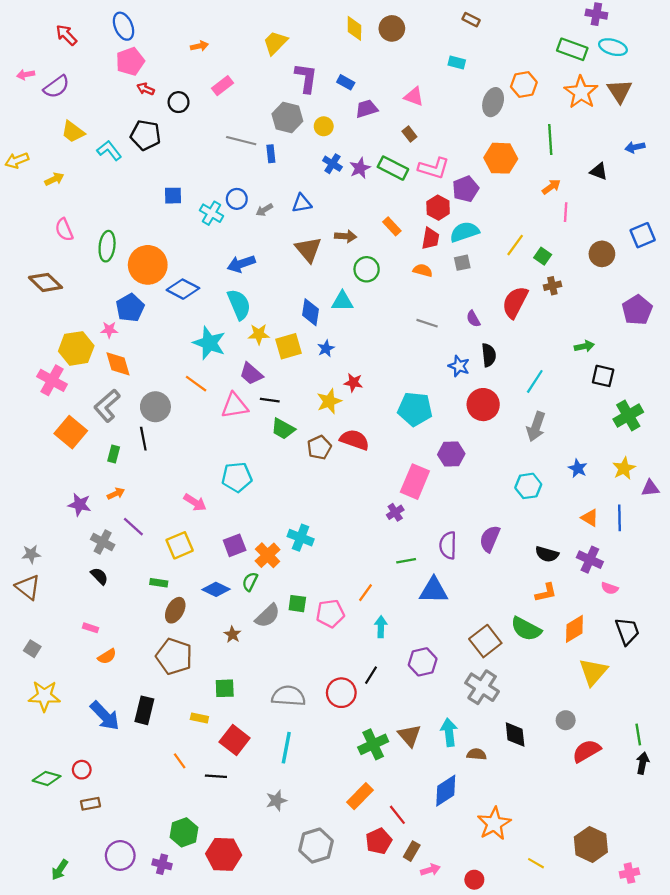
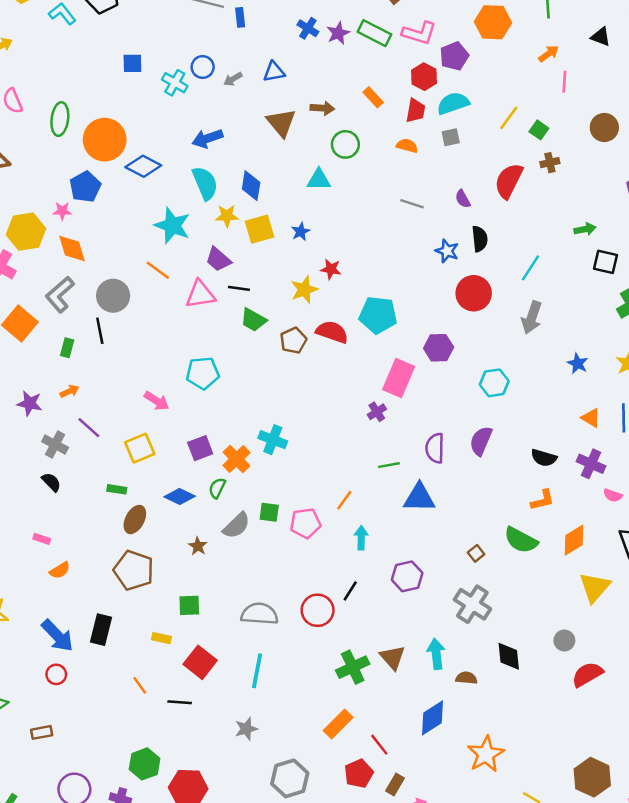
blue diamond: (310, 312) -> (251, 186), moved
cyan pentagon: (415, 409) -> (378, 315), moved
cyan hexagon: (528, 486) -> (494, 383), moved
brown square: (485, 641) -> (476, 553), size x0.5
red circle: (82, 770) -> (56, 674), moved

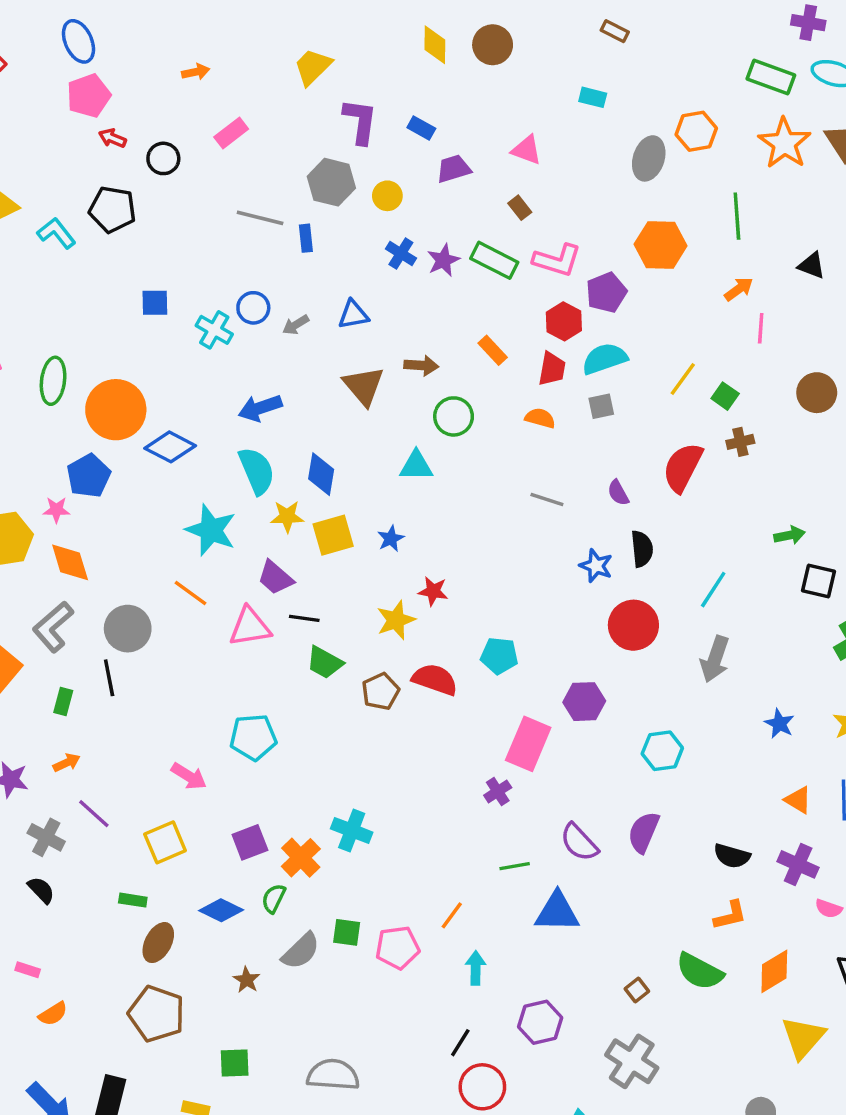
cyan pentagon: (378, 315) -> (499, 656), size x0.7
purple semicircle: (435, 448) -> (579, 842), turned -44
red circle: (318, 610) -> (482, 1087), moved

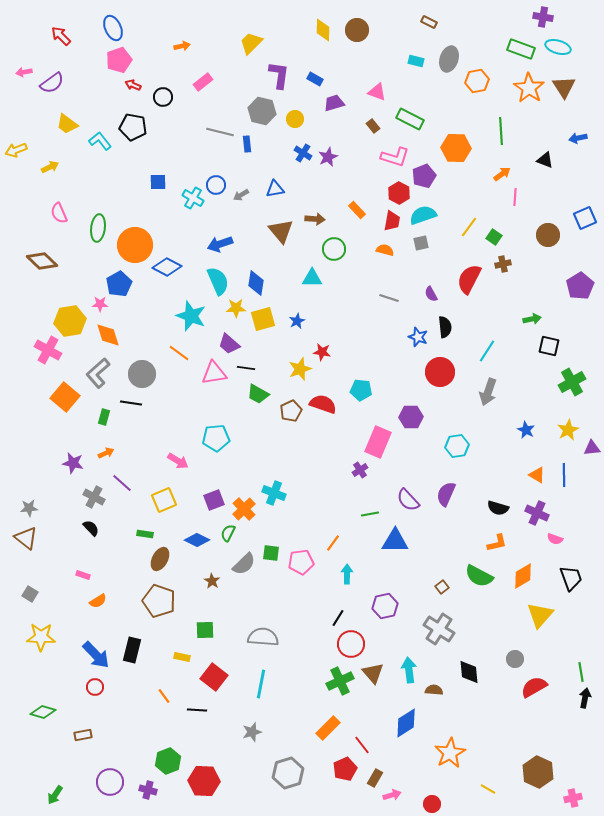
gray ellipse: (649, 158) -> (449, 59), moved
green rectangle: (494, 260) -> (410, 119), moved
black line: (109, 678) -> (131, 403), turned -70

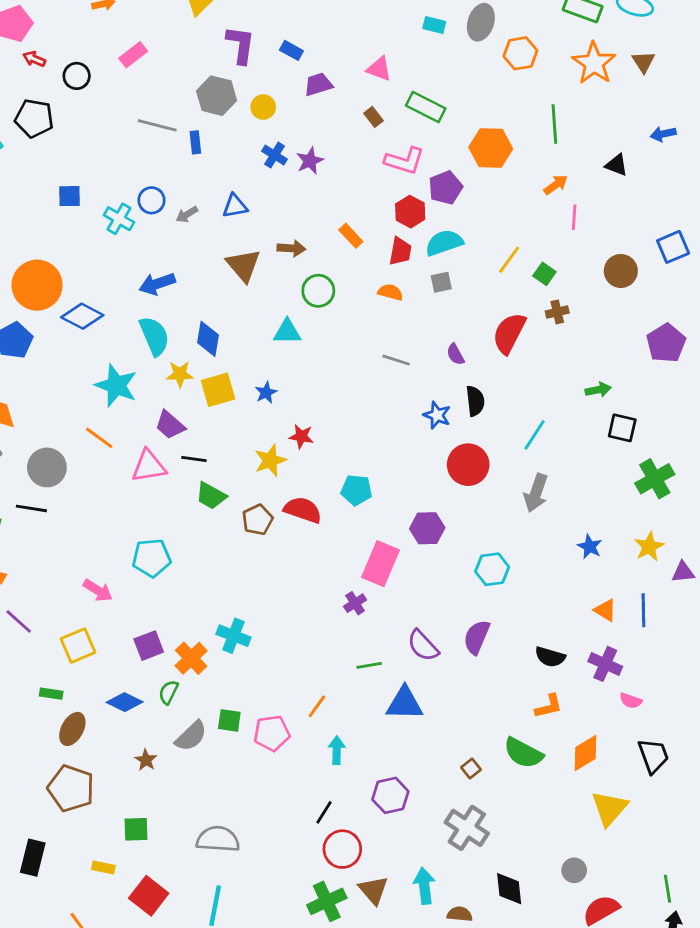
brown triangle: (564, 87) -> (643, 62), size x0.7

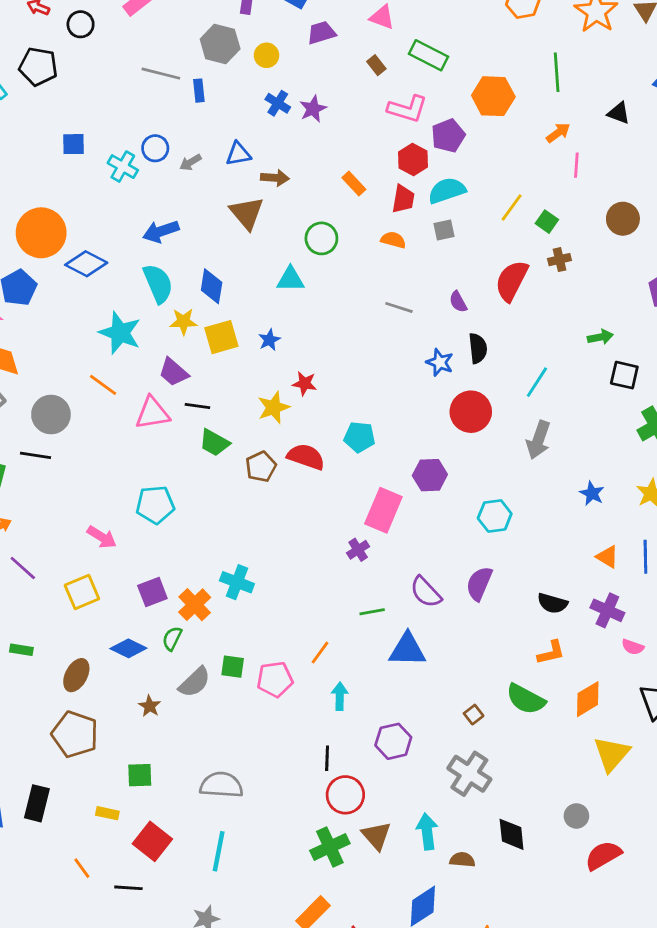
brown arrow: (291, 248) -> (275, 178), moved
green rectangle: (51, 694) -> (21, 650), moved
black line: (324, 812) -> (327, 758), turned -30

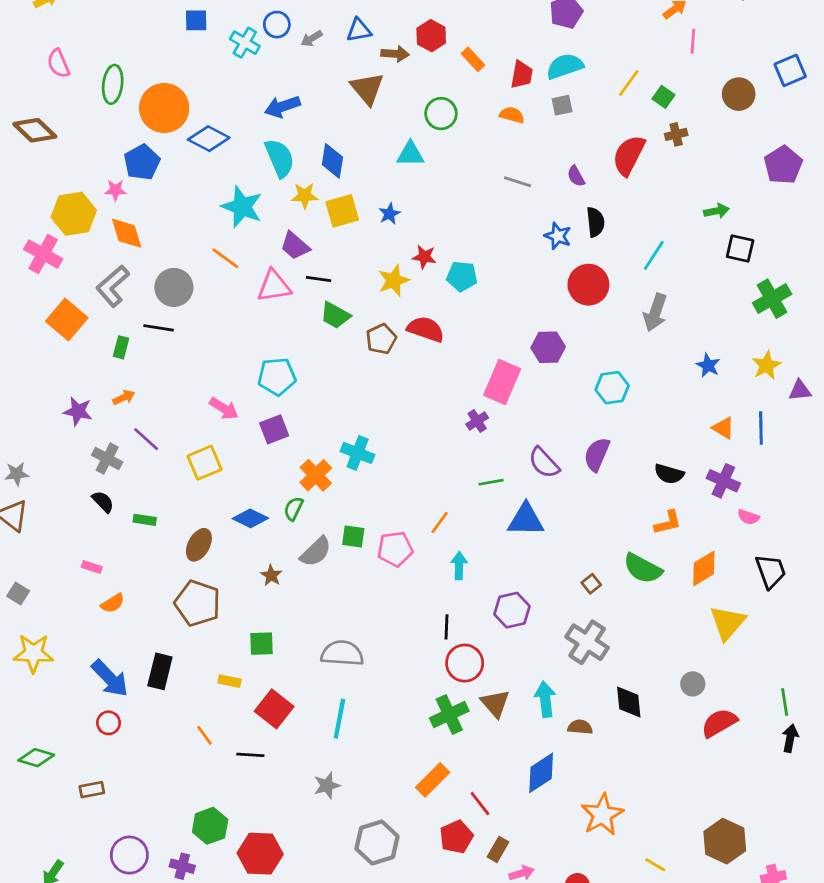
red hexagon: (413, 160) -> (431, 36), moved
cyan pentagon: (359, 437) -> (462, 276), moved
purple square: (152, 592) -> (274, 429), moved

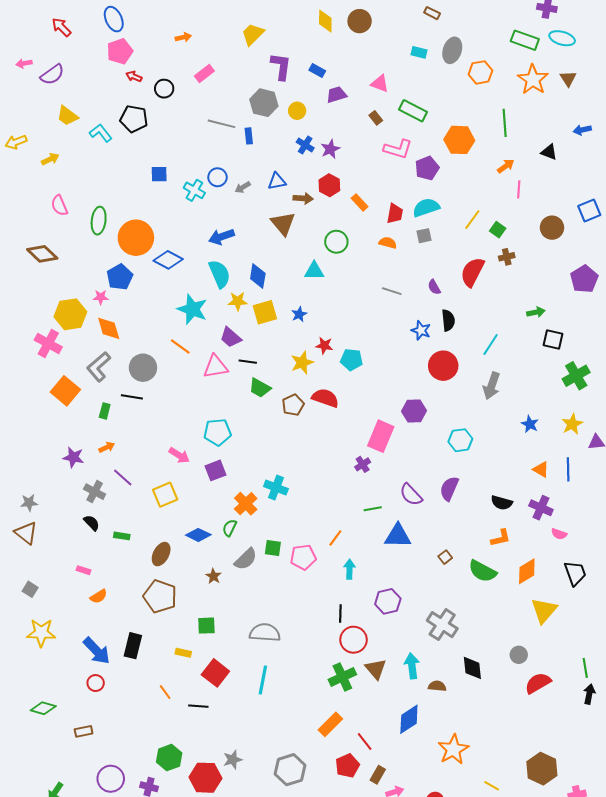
brown square: (591, 584) -> (445, 557), moved
gray star: (327, 785) -> (233, 760), moved

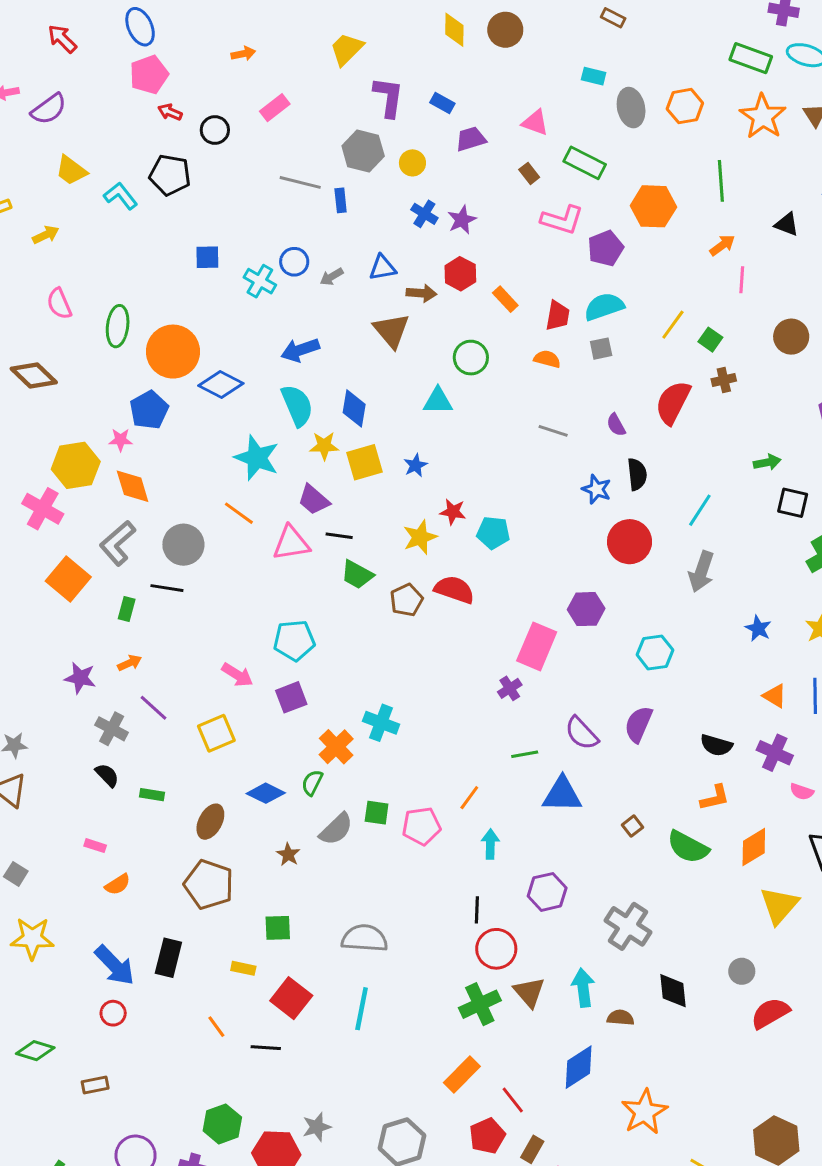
gray ellipse: (452, 50) -> (631, 108), moved, turned -30

